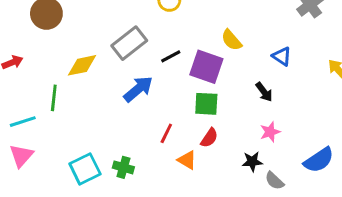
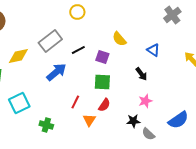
purple square: (206, 67) -> (102, 57), size x0.6
orange triangle: (187, 160) -> (89, 120), turned 32
cyan square: (85, 169) -> (19, 103), moved

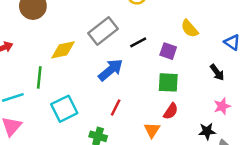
red line: (75, 102) -> (116, 107), moved

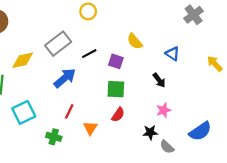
orange triangle: (152, 130) -> (90, 128), moved

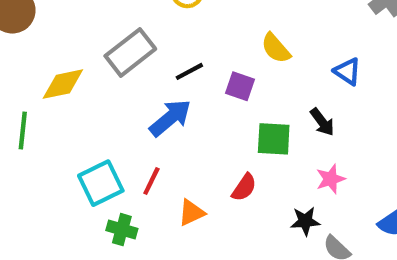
blue arrow: (65, 78) -> (170, 118), moved
green square: (116, 89) -> (274, 139), moved
cyan square: (24, 112) -> (101, 183), moved
orange triangle: (90, 128) -> (191, 213), turned 32

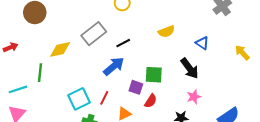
yellow semicircle: (276, 48) -> (166, 31), turned -70
purple square: (240, 86) -> (136, 87), moved
black arrow: (322, 122) -> (190, 68), size x1.5
green square: (274, 139) -> (154, 75), moved

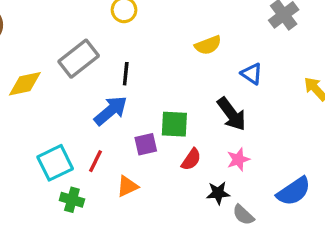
yellow semicircle: (166, 31) -> (208, 45), moved
black line: (123, 43) -> (126, 74), turned -56
purple square: (136, 87) -> (146, 144), turned -32
red semicircle: (151, 101) -> (191, 159), moved

